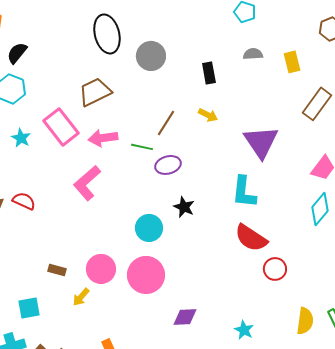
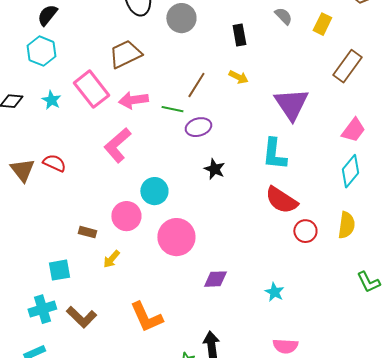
gray semicircle: (253, 54) -> (283, 16), turned 48
yellow rectangle: (292, 62) -> (322, 24), turned 40
cyan circle: (149, 228) -> (154, 191), moved
pink circle: (101, 269) -> (126, 216), moved
yellow semicircle: (305, 321) -> (346, 225), moved

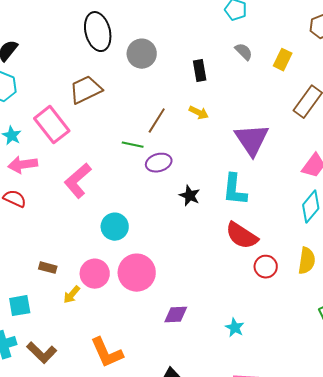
pink arrow: (133, 100) -> (23, 165), moved
black star: (214, 169) -> (190, 196), moved
pink circle: (126, 216) -> (95, 274), moved

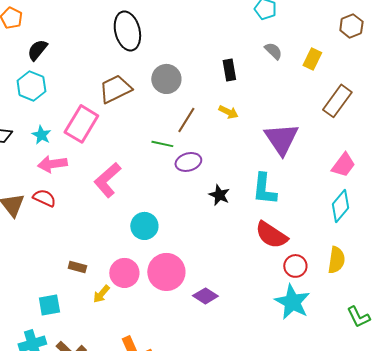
gray circle: (142, 54) -> (166, 79), moved
pink rectangle: (52, 125) -> (81, 124), turned 69
purple diamond: (176, 315) -> (205, 296), moved, turned 35
cyan star: (235, 328) -> (292, 302), moved, size x1.8

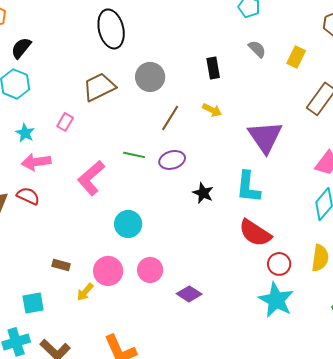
pink rectangle: (81, 124) -> (65, 122), size x0.5
green line: (162, 144) -> (134, 155), moved
pink circle: (166, 272) -> (150, 270), size x0.7

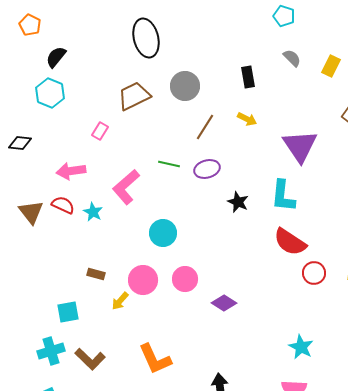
cyan star: (25, 133) -> (93, 212), moved
cyan star: (276, 300) -> (301, 347), moved, size x0.7

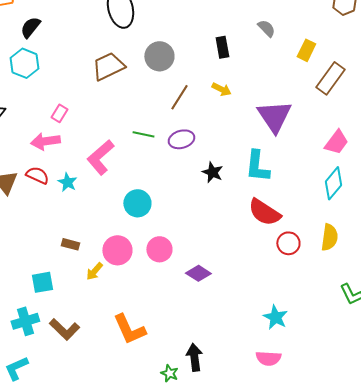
yellow rectangle: (331, 66) -> (306, 50), moved
pink rectangle: (100, 131) -> (59, 113), moved

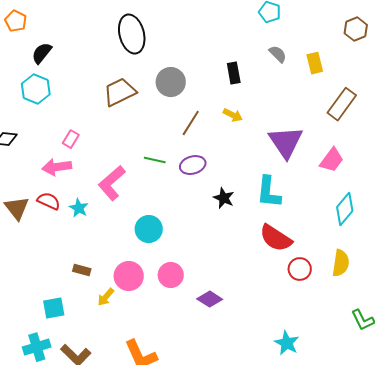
yellow rectangle: (306, 50) -> (315, 63), moved, turned -40
pink trapezoid: (336, 142) -> (332, 160), moved

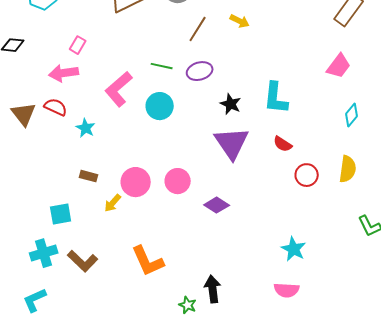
purple triangle: (286, 142) -> (232, 143), moved
cyan star: (79, 208) -> (86, 128), moved
cyan diamond: (345, 209) -> (352, 115), size x0.7
cyan circle: (149, 229) -> (160, 106), moved
red semicircle: (276, 238) -> (283, 144), size x0.6

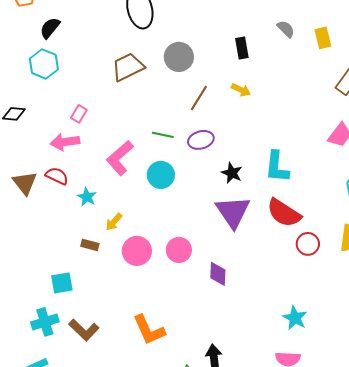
red semicircle: (283, 144) -> (284, 213), size x1.8
yellow arrow: (113, 203) -> (114, 222), moved
purple diamond: (217, 205) -> (218, 274), turned 60

